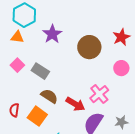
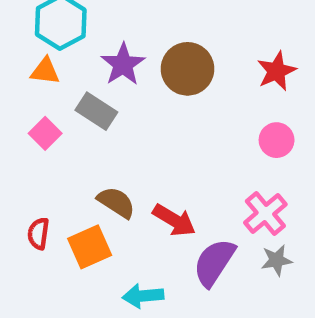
brown circle: (89, 47) -> (188, 69), moved
gray rectangle: (40, 71) -> (96, 111), moved
pink cross: (99, 94) -> (265, 213), moved
orange square: (37, 116) -> (90, 247), turned 30

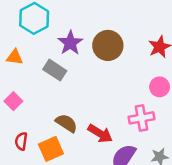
orange triangle: (45, 71) -> (15, 57), moved
pink square: (45, 133) -> (13, 101), moved
pink cross: (265, 213) -> (141, 118), moved, turned 30

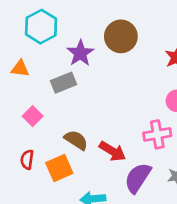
brown circle: (108, 45) -> (121, 36), moved
gray rectangle: (55, 70) -> (63, 83), turned -55
pink square: (13, 101) -> (33, 116), moved

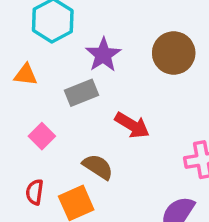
brown circle: (121, 36) -> (174, 53), moved
red arrow: (112, 151) -> (132, 125), moved

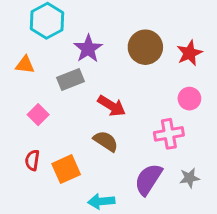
brown semicircle: (98, 167) -> (106, 141), moved

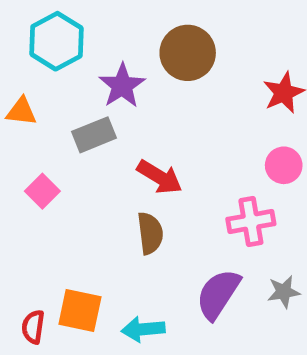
brown circle: (145, 47) -> (188, 53), moved
brown semicircle: (106, 141) -> (150, 233), turned 50
red semicircle: (32, 160) -> (33, 327), moved
orange square: (66, 169) -> (80, 311), moved, turned 36

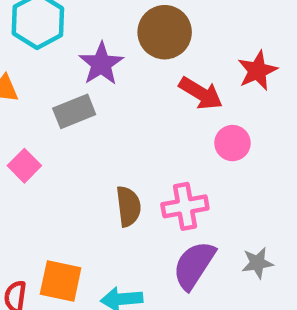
pink circle: (284, 165) -> (232, 143), moved
red arrow: (160, 177) -> (201, 93), moved
pink cross: (251, 222) -> (185, 206), moved

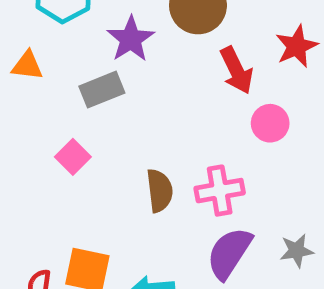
red arrow: (201, 93) -> (236, 70), turned 33
pink square: (24, 166) -> (73, 157), moved

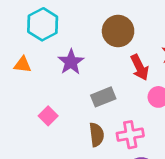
purple star: (131, 39) -> (71, 62), moved
gray rectangle: (102, 90) -> (103, 97), moved

